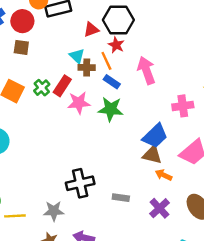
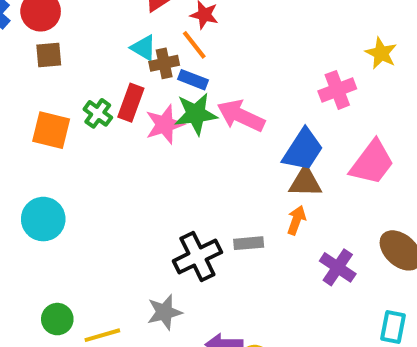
pink arrow: (146, 70) -> (241, 116), moved, turned -32
blue rectangle: (112, 82) -> (193, 80), moved
green star: (111, 109) -> (196, 114), moved
orange arrow: (164, 175) -> (296, 220), moved, turned 98
gray rectangle: (121, 198) -> (249, 243), moved

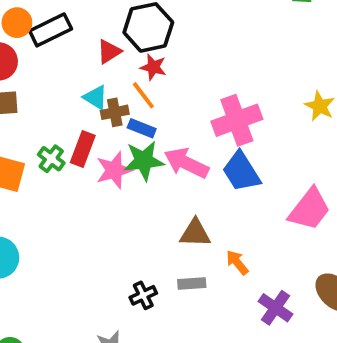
pink cross: (337, 90) -> (237, 120), moved, size x1.4
blue trapezoid: (303, 150) -> (241, 172), moved, turned 114
brown triangle: (305, 182) -> (195, 233), moved
orange arrow: (296, 220) -> (237, 262), turned -60
black cross: (197, 257) -> (143, 295), size x0.6

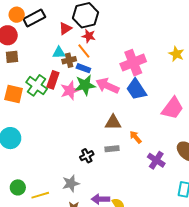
cyan triangle: (96, 97) -> (59, 53), turned -32
green cross: (51, 159) -> (37, 85), size x1.5

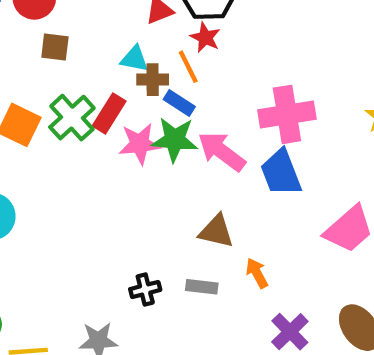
brown square: (12, 57) -> (55, 47), moved

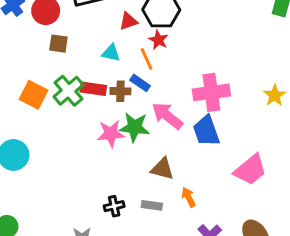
brown cross: (153, 80) -> (120, 91), moved
red rectangle: (109, 114) -> (93, 89), turned 65
green star: (175, 140) -> (134, 127), moved
pink star: (140, 144) -> (111, 134), moved

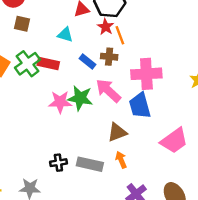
orange line: (147, 59) -> (120, 35), moved
brown cross: (120, 91) -> (109, 57), moved
brown triangle: (162, 169) -> (117, 132), moved, turned -40
gray rectangle: (152, 205) -> (90, 164), size x1.5

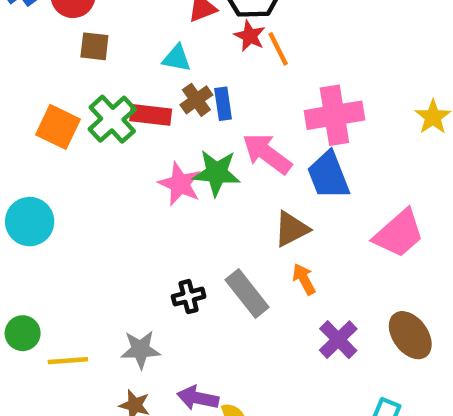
brown cross: (109, 57) -> (196, 100), moved, turned -35
blue rectangle: (88, 62) -> (223, 104), turned 49
pink star: (60, 102) -> (180, 184), turned 30
gray rectangle: (90, 164) -> (247, 294), turned 45

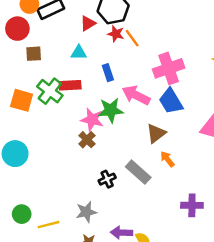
brown cross: (196, 100) -> (87, 140), moved
purple cross: (338, 340) -> (192, 205), moved, turned -35

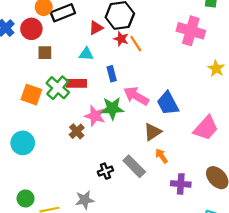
pink cross: (169, 68) -> (191, 31), moved, turned 32
brown cross: (87, 140) -> (77, 131), moved
purple cross: (192, 205) -> (181, 184), moved

